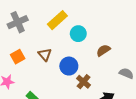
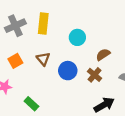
yellow rectangle: (57, 20) -> (43, 24), moved, turned -42
brown cross: (83, 82) -> (94, 75), moved

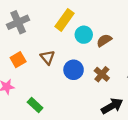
yellow rectangle: (43, 24) -> (64, 20), moved, turned 30
brown semicircle: (103, 55) -> (104, 40), moved

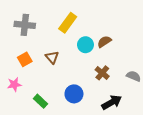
gray cross: (18, 22) -> (25, 25), turned 30
cyan circle: (84, 35) -> (85, 45), moved
blue circle: (74, 70) -> (74, 94), moved

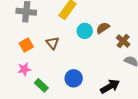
brown cross: (102, 73) -> (123, 41), moved
pink star: (14, 84) -> (24, 69), moved

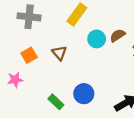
pink star: (24, 69) -> (15, 80), moved
green rectangle: (41, 85) -> (56, 102), moved

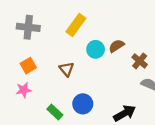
brown triangle: (59, 53) -> (67, 69), moved
pink star: (15, 80) -> (24, 90), moved

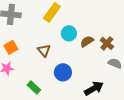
brown semicircle: (116, 46) -> (87, 41), moved
blue circle: (83, 104) -> (63, 72), moved

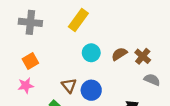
cyan circle: (69, 33) -> (91, 53), moved
brown triangle: (44, 50) -> (69, 86), moved

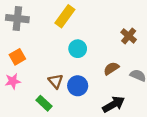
brown semicircle: (119, 54) -> (111, 68), moved
brown cross: (143, 56) -> (129, 36), moved

